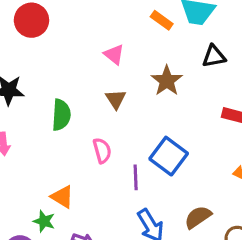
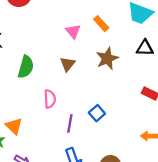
orange rectangle: (162, 20) -> (101, 24), moved
blue square: (169, 156) -> (97, 113), size x0.6

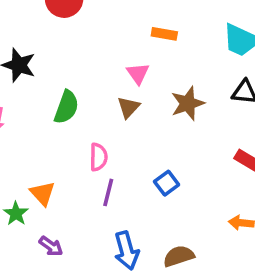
orange rectangle: (101, 24) -> (164, 34), moved, turned -42
pink triangle: (73, 31) -> (138, 74), moved
purple line: (70, 123) -> (108, 192), moved

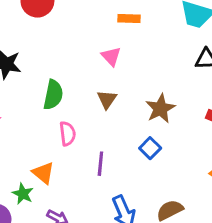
brown star: (188, 103) -> (160, 109), moved
brown triangle: (128, 107) -> (107, 99), moved
pink semicircle: (98, 157) -> (68, 134), moved

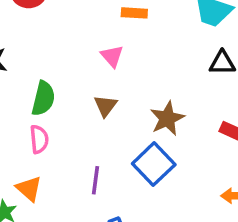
pink semicircle: (68, 134) -> (39, 139), moved
blue square: (150, 148) -> (154, 164), size x1.6

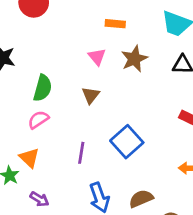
brown star: (167, 118) -> (134, 59), moved
pink semicircle: (39, 139) -> (38, 120), turned -120

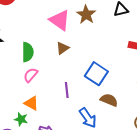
pink triangle: (97, 57) -> (60, 20), size x1.6
brown triangle: (91, 95) -> (63, 48), turned 32
brown semicircle: (141, 199) -> (109, 100), moved, turned 60

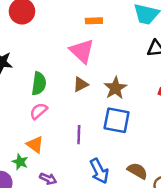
brown star: (86, 15) -> (115, 88), moved
blue square: (96, 74) -> (117, 120), turned -30
brown semicircle: (109, 100) -> (137, 171), moved

